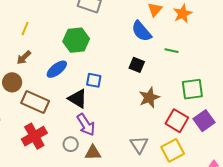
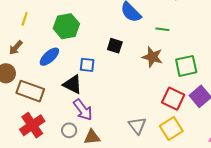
yellow line: (25, 28) -> (25, 19), moved
black square: (137, 65) -> (115, 46), moved
brown star: (149, 97) -> (152, 57), moved, turned -30

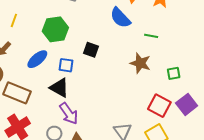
black square: (115, 46) -> (91, 50), moved
blue square: (87, 65) -> (66, 65), moved
green square: (186, 66) -> (174, 73), size x0.6

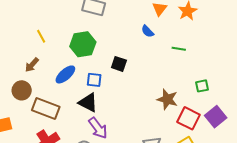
blue semicircle: (120, 18) -> (148, 31), size x0.6
yellow line: (14, 20) -> (41, 36), turned -48
brown star: (140, 63) -> (167, 99), moved

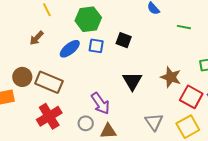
blue square: (94, 80) -> (96, 46), moved
brown circle: (22, 90) -> (22, 77), moved
black triangle: (88, 103) -> (132, 81), moved, turned 30

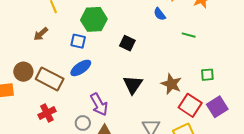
blue square: (96, 46) -> (78, 41), moved
blue ellipse: (70, 49) -> (81, 68), moved
red cross: (49, 116) -> (47, 113), size x0.7

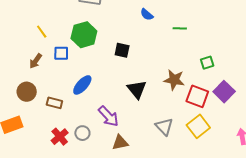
blue square: (78, 41) -> (61, 53), moved
brown circle: (23, 72) -> (27, 92), moved
brown rectangle: (50, 79) -> (54, 103), size x0.6
gray circle: (83, 123) -> (82, 133), moved

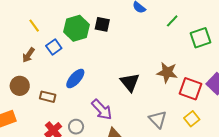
green line: (180, 28) -> (172, 21), turned -48
black square: (122, 50) -> (102, 24), moved
blue square: (61, 53) -> (54, 47), turned -35
green square: (207, 63) -> (201, 38), moved, size x1.5
yellow square: (198, 126) -> (192, 119), size x0.7

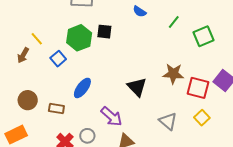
brown arrow: (28, 55) -> (23, 55), moved

